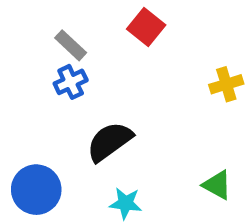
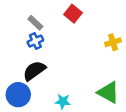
black semicircle: (109, 141) -> (34, 71), moved
green triangle: (217, 185) -> (108, 92), size x1.5

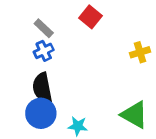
black semicircle: (34, 71) -> (42, 88), turned -65
blue circle: (18, 95) -> (41, 113), moved

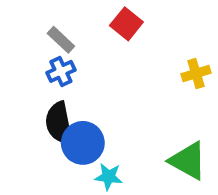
blue circle: (41, 113) -> (83, 143), moved

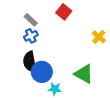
yellow cross: (196, 73) -> (99, 37), turned -32
green triangle: (188, 161) -> (84, 74), moved

